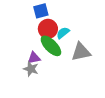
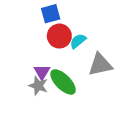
green ellipse: (51, 46) -> (63, 82), moved
purple triangle: (34, 58) -> (42, 72), turned -48

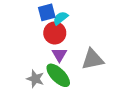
cyan semicircle: (78, 41) -> (60, 18), moved
purple triangle: (42, 72) -> (59, 55), moved

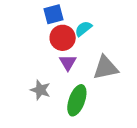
cyan semicircle: (60, 18) -> (83, 29), moved
green ellipse: (58, 75) -> (77, 100), moved, turned 65

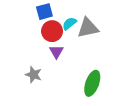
gray triangle: (106, 68) -> (88, 28), moved
green ellipse: (77, 100) -> (92, 83), moved

